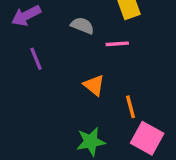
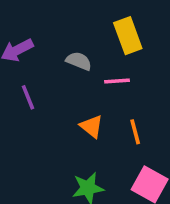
orange line: (131, 107) -> (135, 132), moved

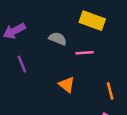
yellow rectangle: (128, 36) -> (92, 21), turned -50
orange line: (135, 132) -> (110, 91), moved

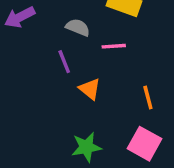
purple line: (22, 64) -> (64, 62), moved

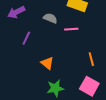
purple line: (64, 62) -> (26, 38), moved, turned 48
orange triangle: (90, 89) -> (47, 63), moved

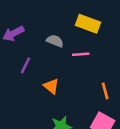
orange triangle: (47, 63) -> (51, 86), moved

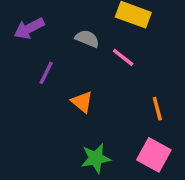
pink line: (81, 54) -> (123, 57), turned 42

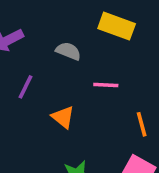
pink line: (123, 57) -> (106, 85), moved, turned -35

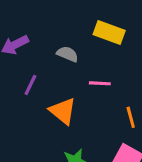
orange triangle: (63, 117) -> (63, 111), size x1.4

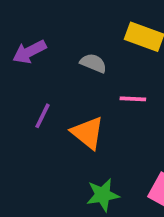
purple line: (30, 85) -> (43, 116), moved

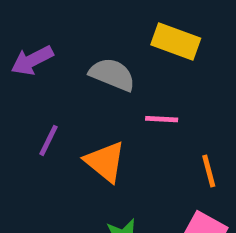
gray semicircle: (93, 63) -> (112, 74), size x1.4

